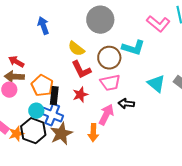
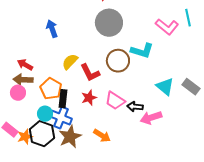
yellow semicircle: (76, 49) -> (70, 62), moved, turned 96
pink trapezoid: (110, 83) -> (115, 101), moved, turned 45
pink arrow: (106, 115) -> (151, 118), moved, turned -135
orange arrow: (93, 133) -> (102, 136), turned -60

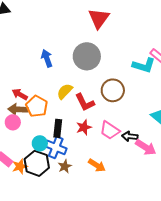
gray circle: (109, 23) -> (87, 56), moved
cyan L-shape: (142, 51) -> (144, 65), moved
orange pentagon: (51, 89) -> (37, 106), moved
pink arrow: (151, 118) -> (146, 147), turned -130
brown star: (70, 137) -> (65, 166), size x0.6

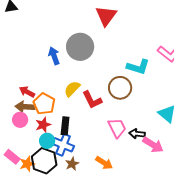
gray circle: (87, 56) -> (80, 47), moved
cyan L-shape: (144, 65) -> (138, 67), moved
red star: (84, 127) -> (43, 125), moved
pink trapezoid: (110, 130) -> (117, 128), turned -150

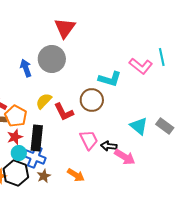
red triangle: (106, 16) -> (65, 28), moved
black rectangle: (65, 126) -> (37, 138), size x1.4

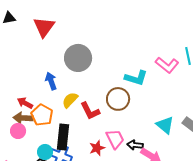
red triangle: (65, 28) -> (44, 27), moved
blue arrow: (26, 68) -> (51, 81), moved
red star: (15, 137) -> (97, 148), moved

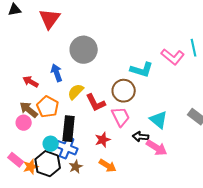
red arrow: (25, 103) -> (31, 82), moved
brown arrow: (23, 118) -> (29, 110), turned 36
cyan triangle: (165, 125) -> (159, 120), moved
pink trapezoid: (115, 139) -> (121, 117), moved

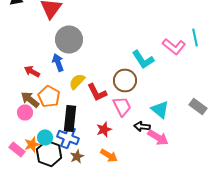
gray circle: (84, 50) -> (69, 40), moved
cyan L-shape: (142, 70) -> (143, 60), turned 40
cyan circle: (51, 144) -> (45, 138), moved
orange star: (31, 167) -> (32, 144), moved

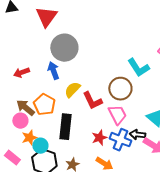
red arrow: (32, 72) -> (21, 73), moved, turned -49
blue cross: (68, 138) -> (120, 140), moved
orange star: (32, 144) -> (29, 138), moved

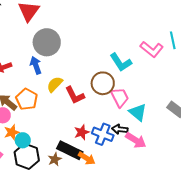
pink trapezoid: (117, 115) -> (120, 97), moved
black rectangle: (65, 127) -> (70, 150), moved, turned -70

